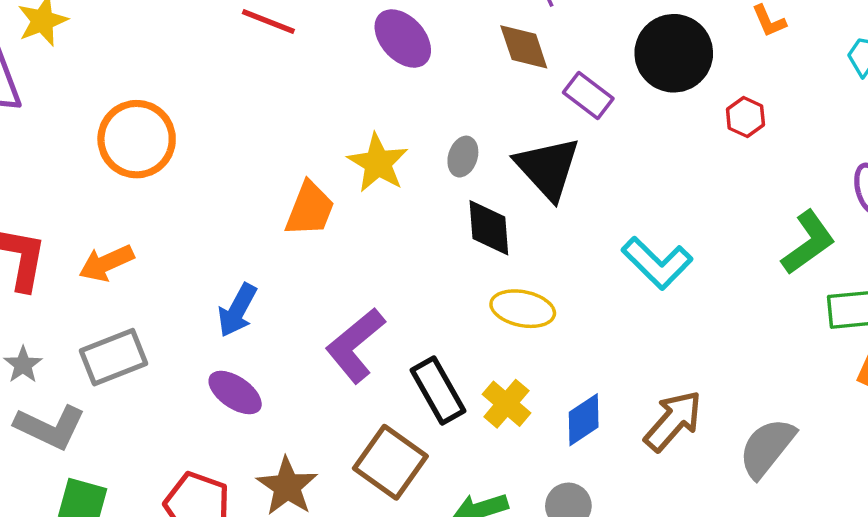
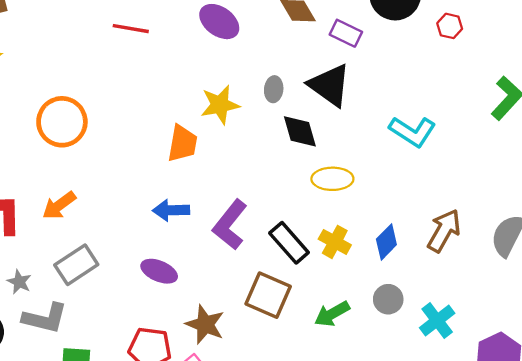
yellow star: (378, 163) -> (220, 105), turned -30
blue arrow: (237, 310) -> (171, 210), moved, turned 72

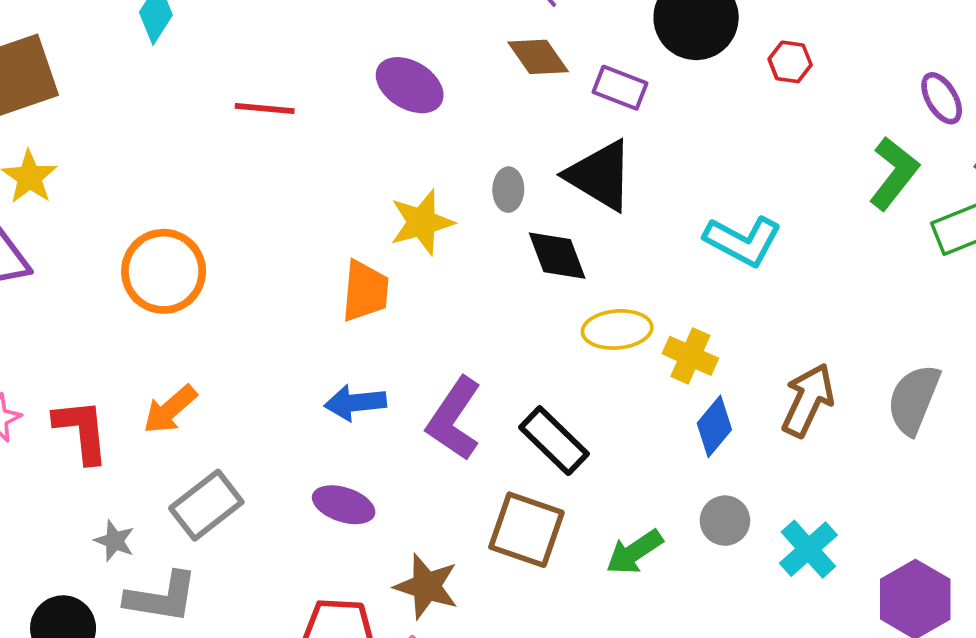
yellow cross: (335, 242) -> (690, 356), moved

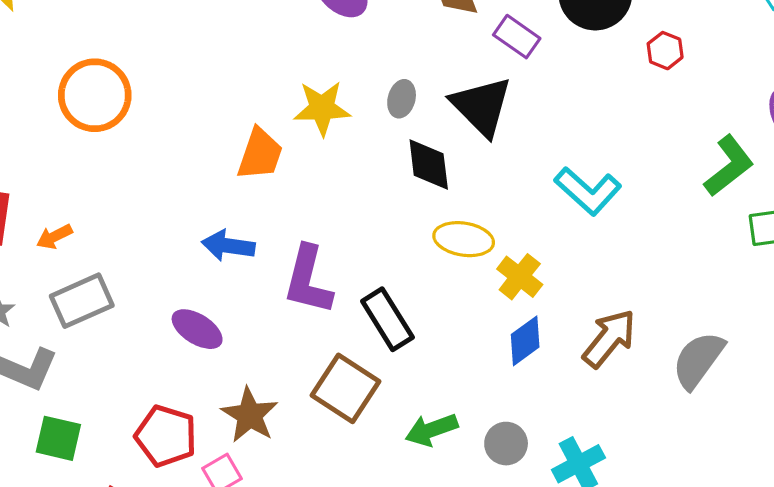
orange arrow: (170, 409) -> (54, 237), moved, size x0.7
purple L-shape: (454, 419) -> (308, 280), turned -34
gray circle: (725, 521) -> (506, 444), moved

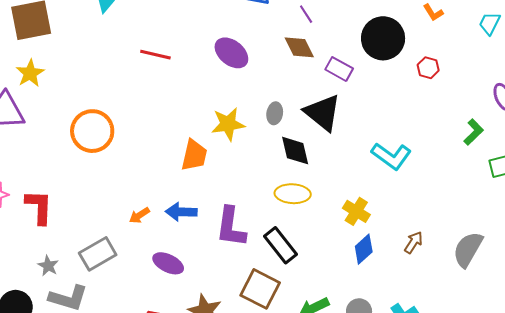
green L-shape: (729, 166) -> (474, 132), size x0.7
orange arrow: (54, 237) -> (139, 215), moved
yellow ellipse: (464, 239) -> (293, 194), moved
brown arrow: (609, 338) -> (414, 242), size x0.6

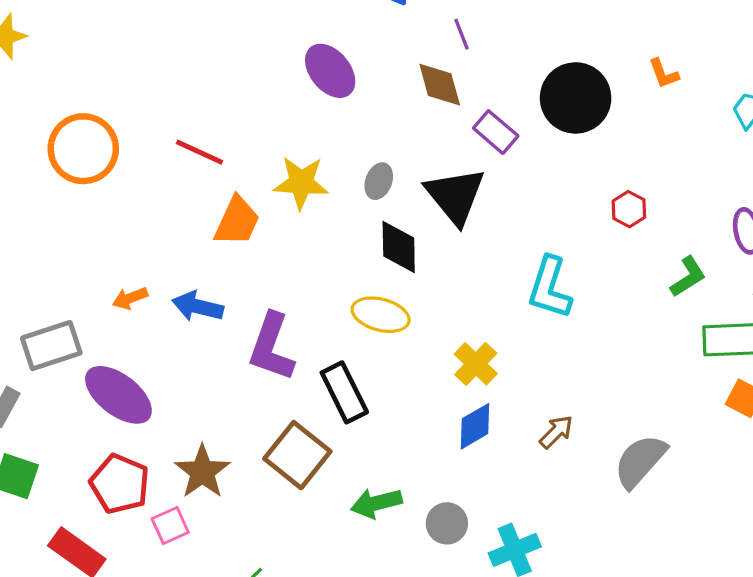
red line: (155, 55) -> (199, 152), moved
red hexagon: (428, 68) -> (629, 209), moved
cyan L-shape: (391, 156) -> (550, 288), turned 60
purple ellipse: (168, 263) -> (118, 395), moved, size x1.4

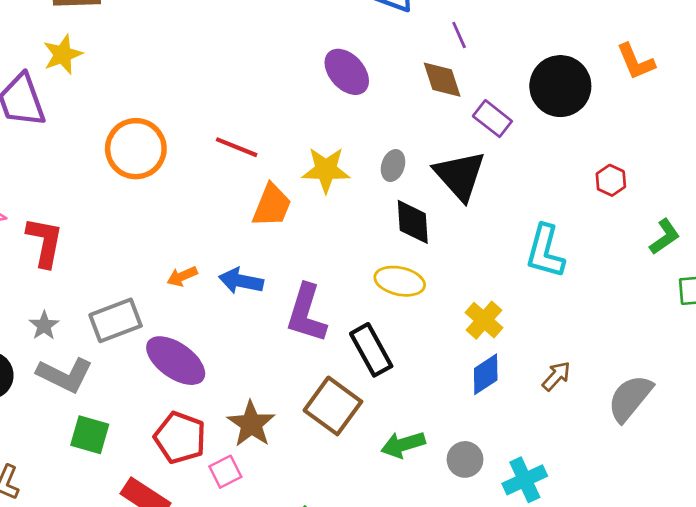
orange L-shape: (664, 74) -> (636, 62), size x1.4

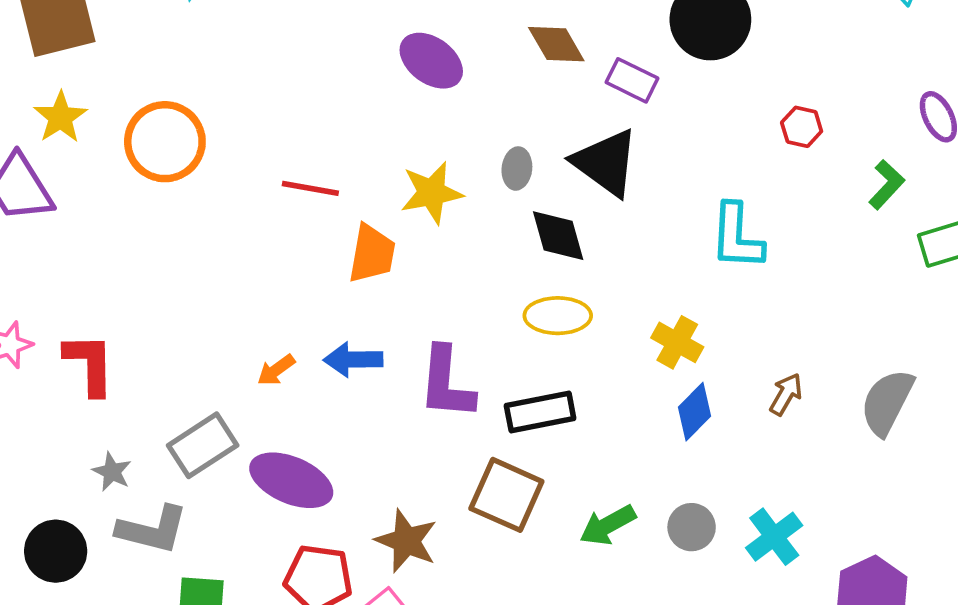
orange circle: (136, 149) -> (165, 142), moved
black rectangle: (371, 350) -> (540, 412), turned -60

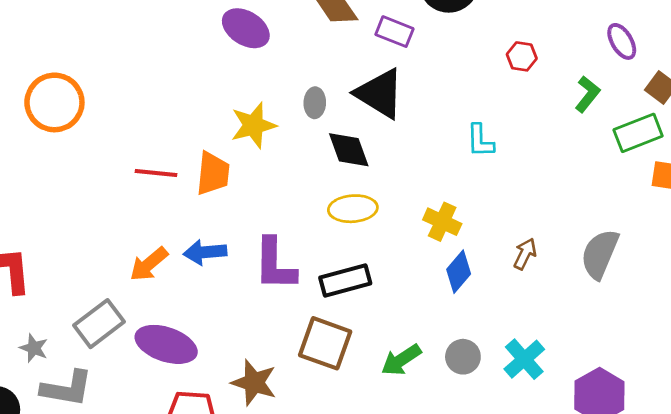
red line: (310, 188) -> (156, 173), moved
cyan L-shape: (737, 237) -> (480, 141), size x0.7
orange arrow: (276, 370) -> (149, 264), size x1.4

